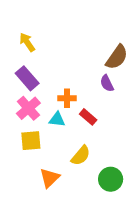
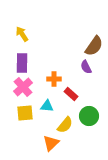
purple rectangle: (27, 78) -> (22, 63), turned 42
cyan triangle: (57, 119) -> (47, 106), moved
orange triangle: (50, 178) -> (51, 143), moved
green circle: (111, 179) -> (89, 116), moved

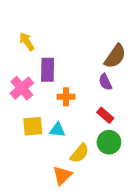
purple rectangle: (22, 63) -> (48, 70), moved
pink cross: (23, 87) -> (22, 88), moved
red rectangle: (71, 94) -> (105, 115), moved
yellow square: (25, 113) -> (33, 126), moved

